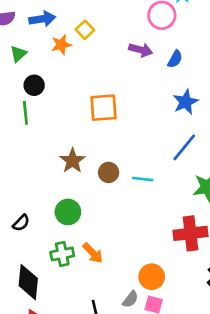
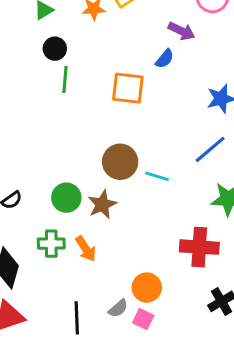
blue semicircle: (175, 59) -> (165, 59), moved
green line: (25, 113) -> (65, 80), moved
brown star: (72, 161) -> (102, 204), moved
brown circle: (109, 172) -> (120, 162), size x1.5

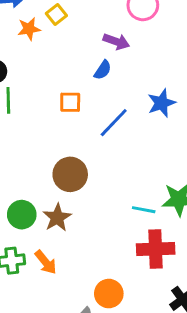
orange square: (128, 88) -> (70, 102), size x0.7
blue line: (210, 149) -> (114, 123), moved
cyan line: (157, 176) -> (144, 210), moved

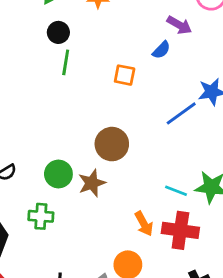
blue line: (114, 123) -> (181, 113), moved
orange arrow: (46, 262) -> (144, 224), moved

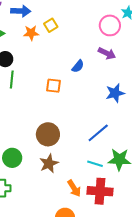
purple arrow: (179, 25) -> (107, 53), moved
blue line: (181, 113) -> (98, 133), moved
brown star: (92, 183) -> (49, 163), moved

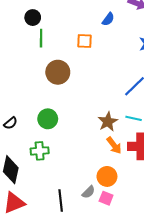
brown circle: (48, 134) -> (58, 72), moved
brown star: (49, 163) -> (108, 122), moved

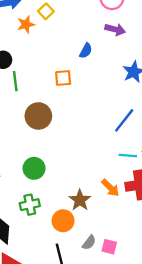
brown star: (108, 122) -> (80, 200), moved
orange circle: (107, 176) -> (63, 221), moved

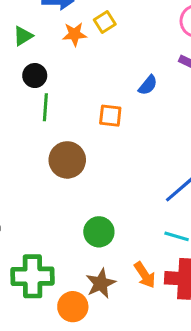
green circle: (34, 168) -> (99, 232), moved
green cross: (30, 205) -> (33, 276), size x1.5

